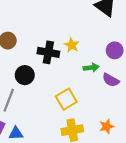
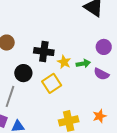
yellow star: (72, 45) -> (64, 62), moved
yellow square: (66, 99) -> (52, 83), moved

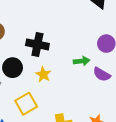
yellow star: (64, 62) -> (43, 75), moved
yellow square: (52, 83) -> (26, 104), moved

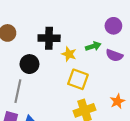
yellow star: (43, 75) -> (69, 54), moved
yellow square: (26, 104) -> (78, 79), moved, turned -30

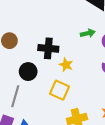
green arrow: (93, 46) -> (88, 33), moved
yellow square: (78, 79) -> (59, 90), moved

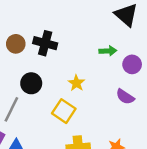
black cross: (48, 48) -> (45, 43), moved

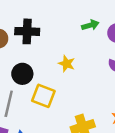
yellow square: (64, 111) -> (43, 96), moved

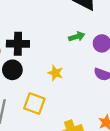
black circle: (22, 74) -> (12, 70), moved

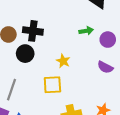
yellow square: (34, 104) -> (52, 85), moved, turned -30

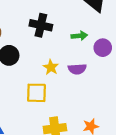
black cross: (33, 31) -> (41, 25), moved
purple semicircle: (105, 67) -> (77, 69), moved, turned -35

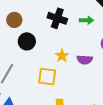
green arrow: (79, 36) -> (86, 20), moved

